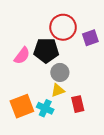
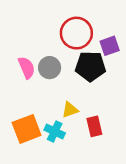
black pentagon: (46, 50) -> (90, 66), moved
pink semicircle: (22, 56) -> (27, 68), turned -60
gray circle: (60, 72) -> (50, 68), moved

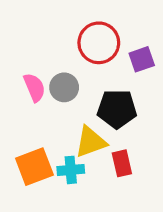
black pentagon: (90, 66) -> (117, 109), moved
yellow triangle: (70, 110) -> (91, 142), size x1.5
cyan cross: (55, 132) -> (71, 170), turned -30

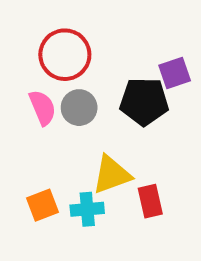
red circle: (99, 43) -> (65, 55), moved
black pentagon: (117, 109) -> (144, 101), moved
orange square: (34, 167) -> (42, 205), size x0.7

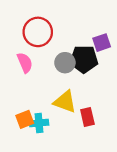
gray circle: (79, 108) -> (65, 63), moved
yellow triangle: (112, 175) -> (65, 102), turned 40
cyan cross: (87, 209) -> (39, 123), moved

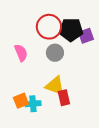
red circle: (38, 32) -> (49, 27), moved
black pentagon: (84, 59) -> (71, 30), moved
red rectangle: (87, 117) -> (64, 98), moved

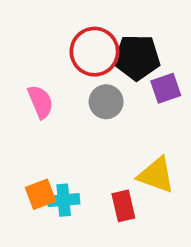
purple square: (86, 36) -> (166, 88), moved
yellow triangle: (55, 86) -> (156, 175), moved
red rectangle: (64, 98) -> (123, 206), moved

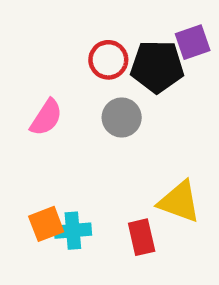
red circle: (94, 52) -> (108, 60), size x0.7
purple square: (166, 88) -> (193, 42), moved
pink semicircle: (40, 102) -> (46, 117), turned 56

